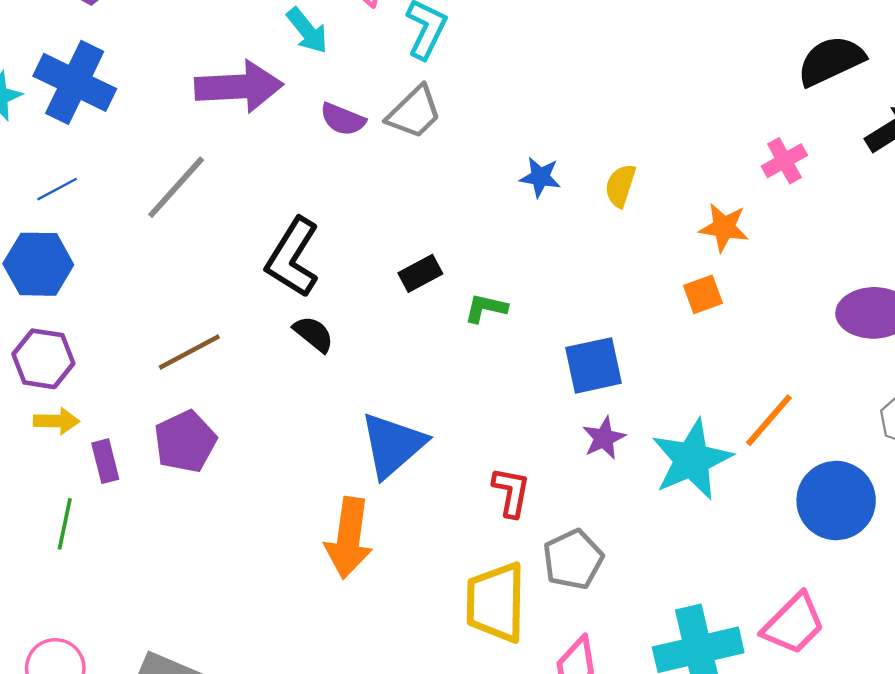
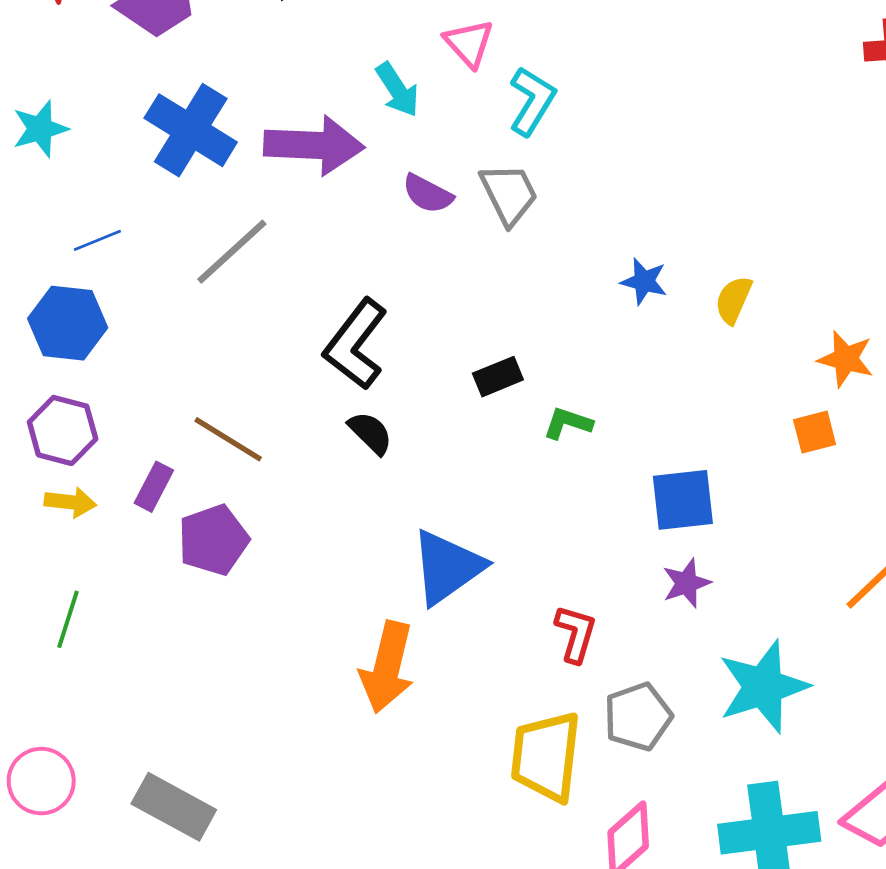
blue cross: (75, 82) -> (191, 130), moved
gray trapezoid: (414, 112) -> (509, 194), turned -78
brown line: (189, 352) -> (228, 439), turned 54
cyan star: (692, 460) -> (763, 687), moved
purple rectangle: (105, 461) -> (154, 487), moved, turned 36

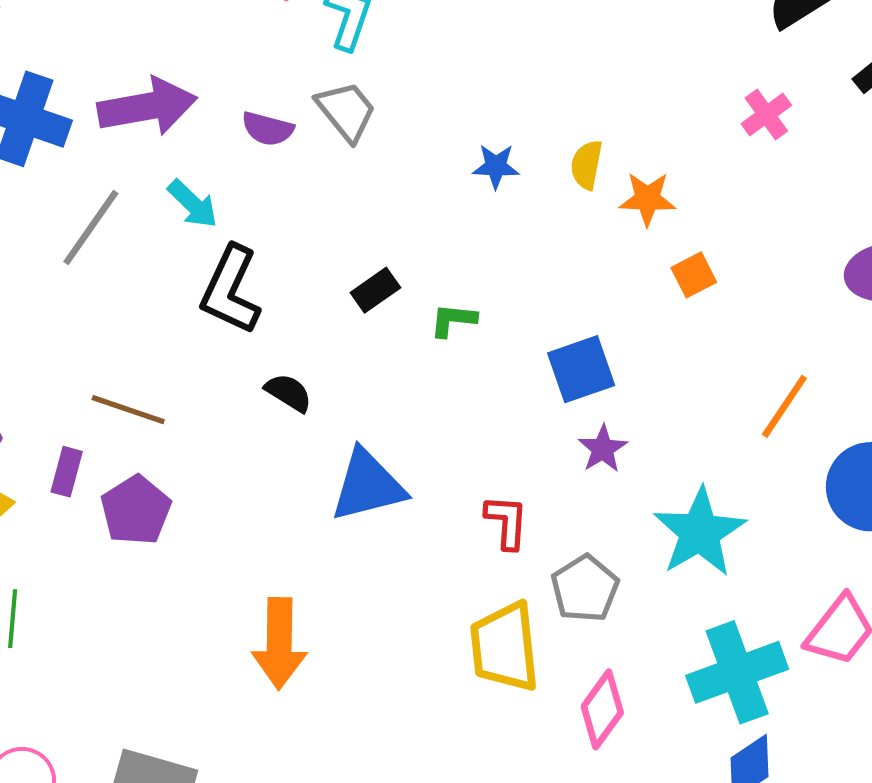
cyan arrow: (397, 90) -> (193, 204), moved
orange star: (846, 359) -> (647, 199), moved
black semicircle: (370, 433) -> (288, 393), moved
blue triangle: (447, 567) -> (368, 486), turned 34
orange arrow: (387, 667) -> (279, 643), moved

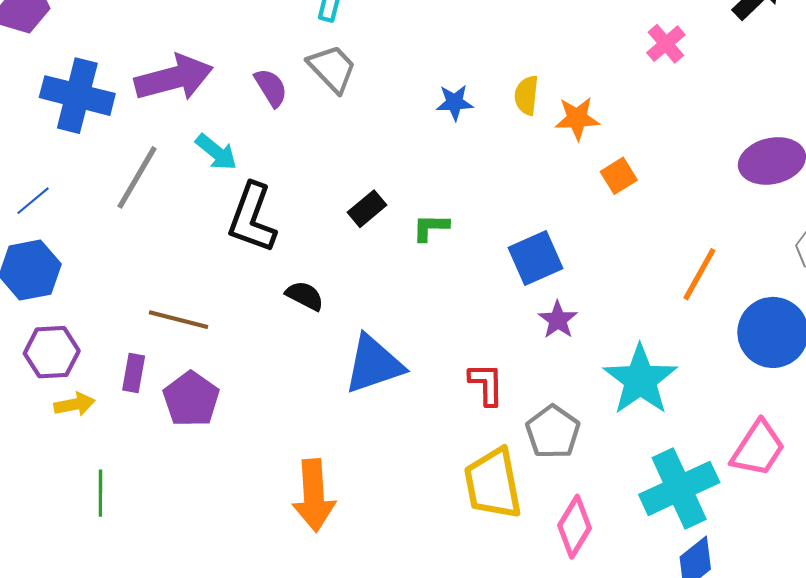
purple semicircle: (268, 129) -> (271, 88), turned -132

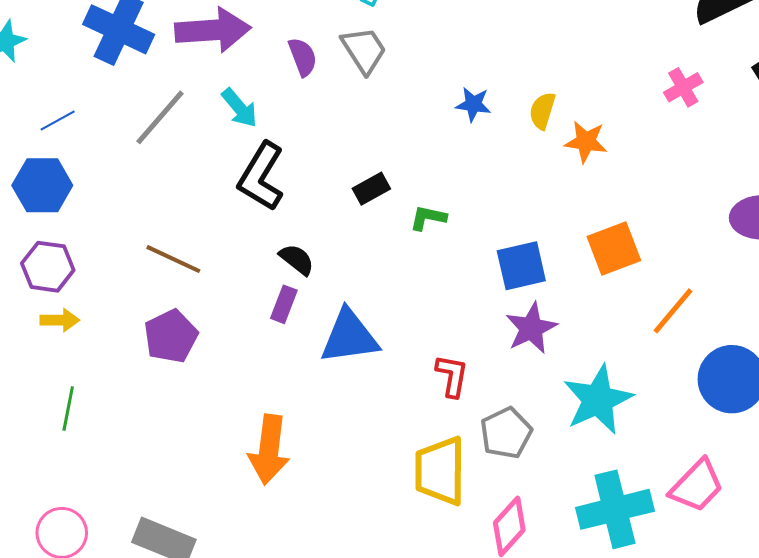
orange square: (619, 176) -> (614, 248), moved, size x1.6
purple star: (558, 320) -> (531, 328), size x1.4
purple rectangle: (134, 373) -> (284, 304), moved

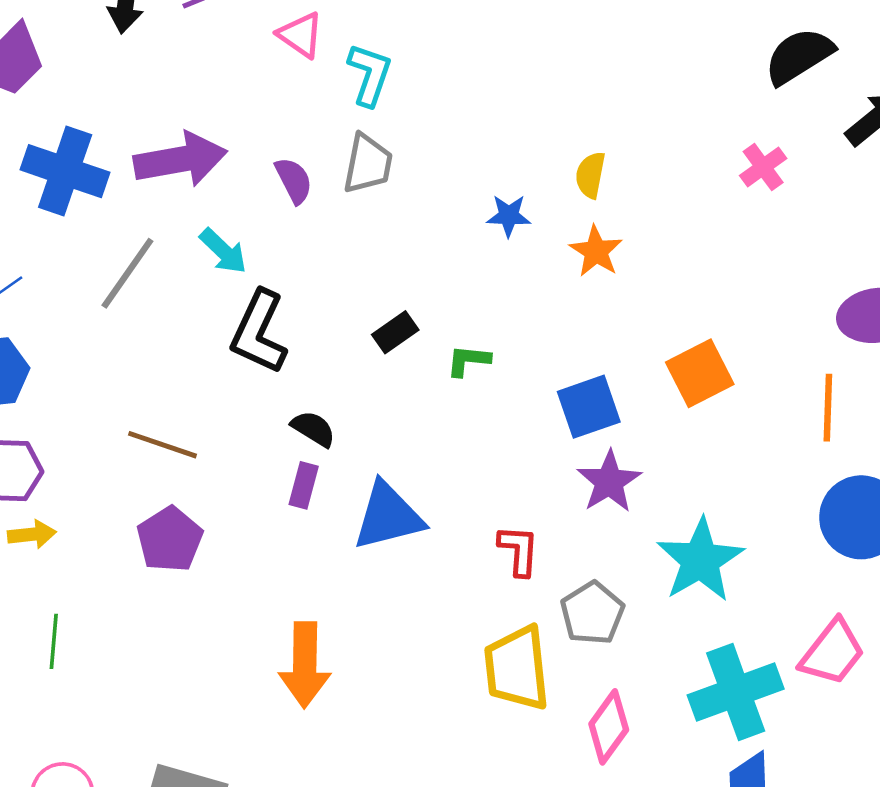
gray trapezoid: (364, 50) -> (368, 164), turned 50
yellow semicircle: (542, 111) -> (590, 175), moved
orange star: (586, 142) -> (596, 251), moved, turned 30
orange line: (673, 311) -> (828, 408), moved, turned -32

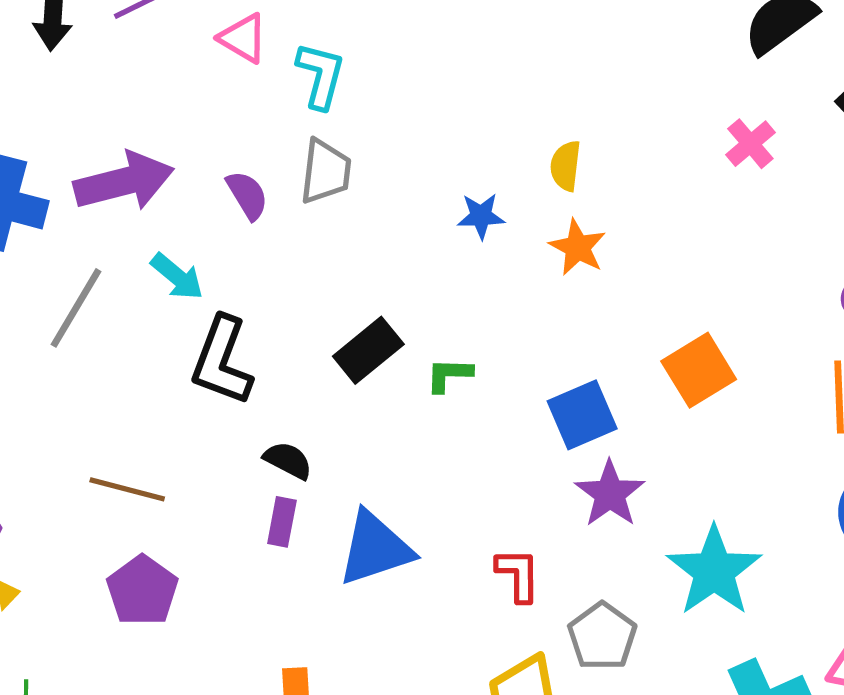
black rectangle: (395, 332) -> (368, 350), size x1.4

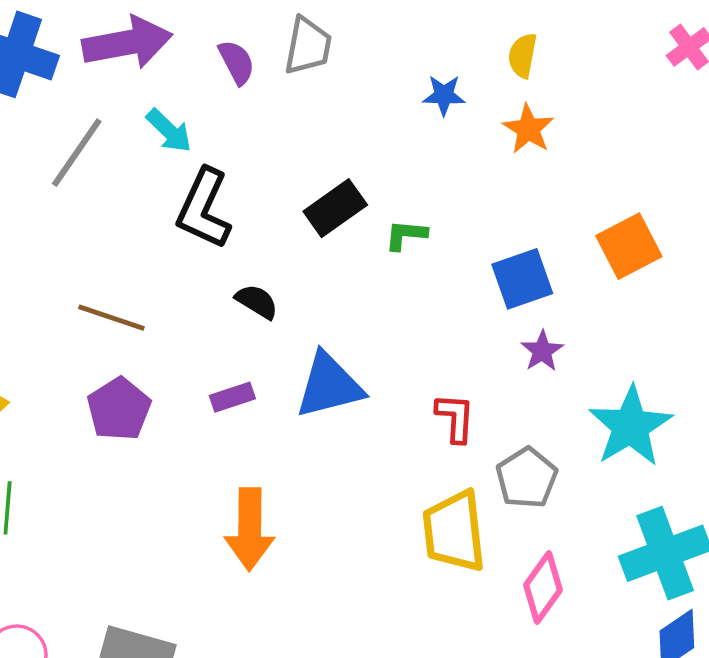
purple star: (610, 494) -> (542, 351), size x0.7
purple rectangle: (282, 522) -> (232, 397), moved, turned 57

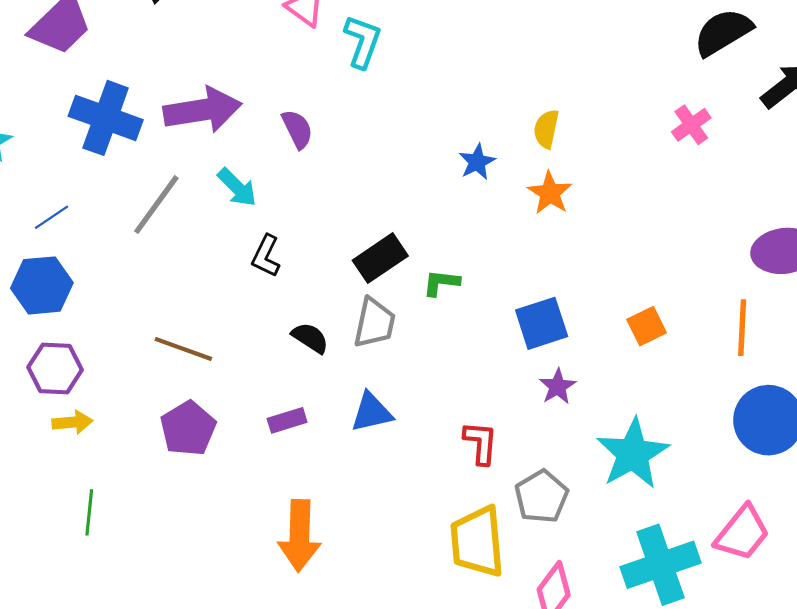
gray trapezoid: (308, 46) -> (374, 323), moved
blue star: (444, 95) -> (477, 162), turned -30
black L-shape: (204, 209) -> (266, 256), size x0.6
orange square: (629, 246) -> (647, 326), moved, size x0.7
blue triangle: (329, 386) -> (372, 412), size x0.7

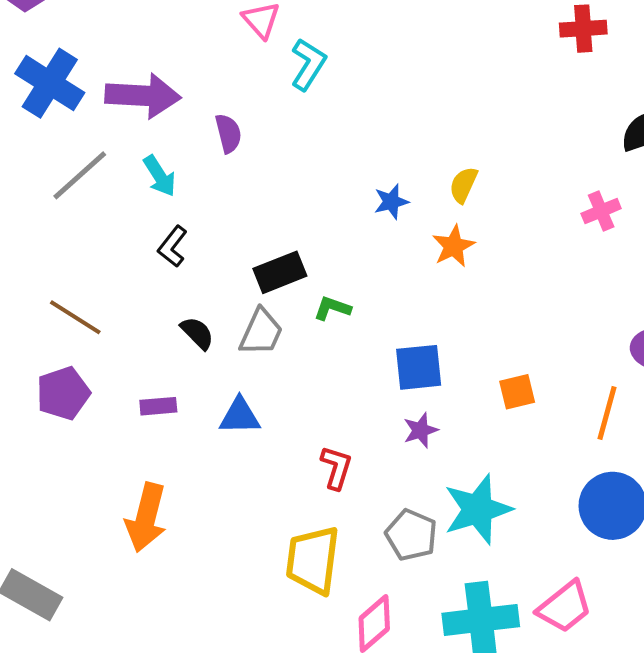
gray pentagon: (542, 497) -> (411, 535), moved, turned -30

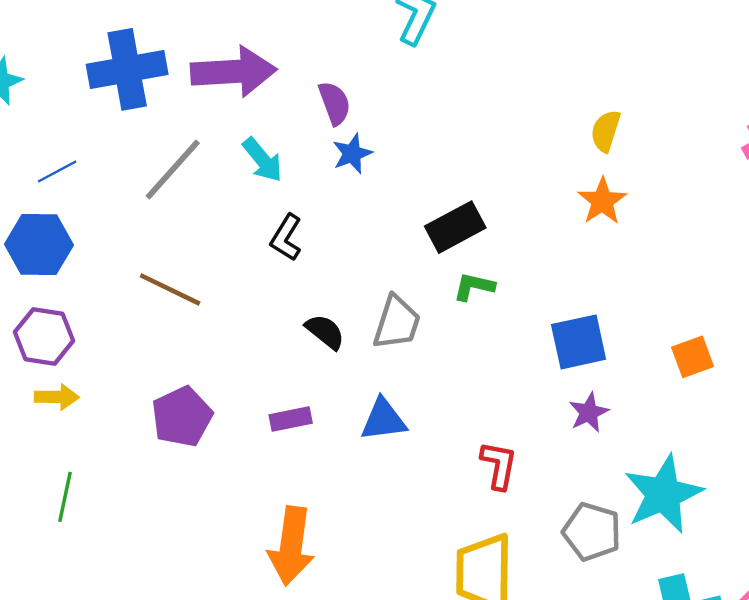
blue cross: (50, 83) -> (127, 69), turned -36
blue star: (391, 202) -> (352, 154), moved
black rectangle: (280, 272) -> (455, 227), moved
brown line: (75, 317) -> (170, 289), moved

